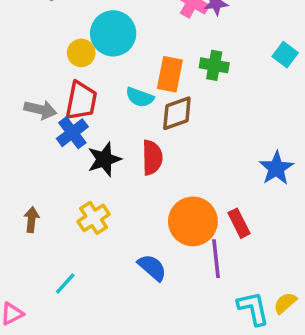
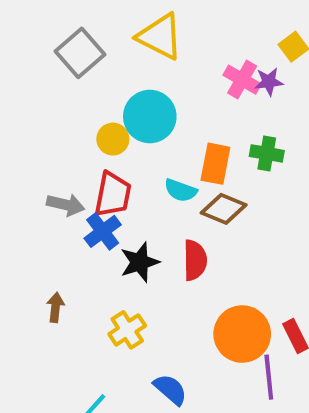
brown diamond: (177, 113) -> (224, 209), turned 42
brown arrow: (32, 220) -> (55, 307), moved
blue semicircle: (152, 268) -> (170, 389), moved

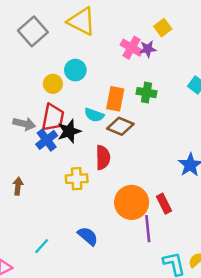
cyan circle: (150, 116) -> (75, 70), size x0.7
black star: (140, 262) -> (69, 131), moved
yellow cross: (127, 330) -> (77, 179), moved, turned 30

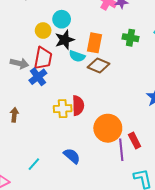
green cross: (147, 93) -> (130, 38), moved
black star: (69, 131) -> (65, 40), moved
red semicircle: (103, 157) -> (78, 106), moved
red rectangle: (164, 204) -> (135, 141), moved

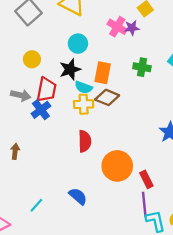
cyan circle: (62, 19) -> (78, 44), moved
yellow circle: (43, 31) -> (32, 59), moved
yellow cross: (63, 109) -> (84, 104), moved
purple line: (121, 150) -> (144, 204), moved

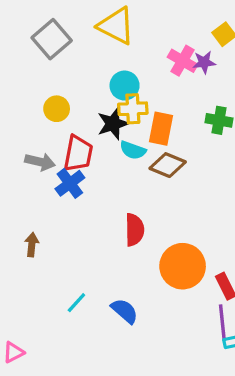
yellow cross: (84, 104) -> (133, 109), moved
cyan line: (36, 205) -> (76, 303), moved

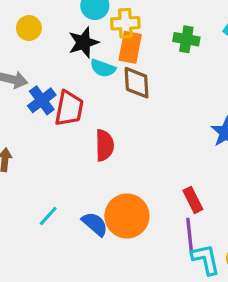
yellow cross: (133, 109) -> (125, 23), moved
red trapezoid: (78, 153) -> (69, 108), moved
brown diamond: (168, 165) -> (137, 83), turned 64
orange circle: (183, 266) -> (127, 216), moved

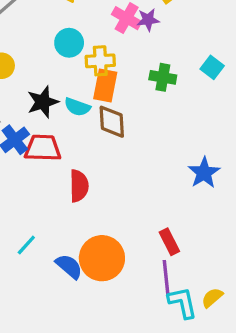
black star: (84, 42) -> (43, 102), moved
red trapezoid: (69, 108) -> (43, 148), turned -99
cyan line: (48, 216) -> (26, 245), moved

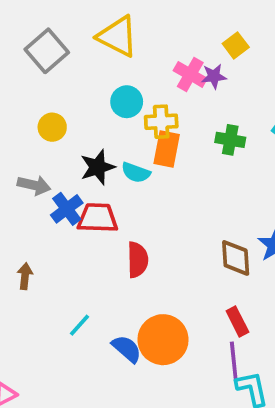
brown diamond: (112, 122) -> (236, 258), moved

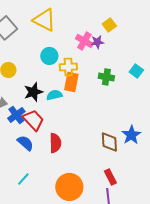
cyan semicircle: (136, 173) -> (54, 95), turned 147
red trapezoid: (98, 218) -> (33, 120), turned 45
blue semicircle: (127, 349) -> (25, 143), moved

